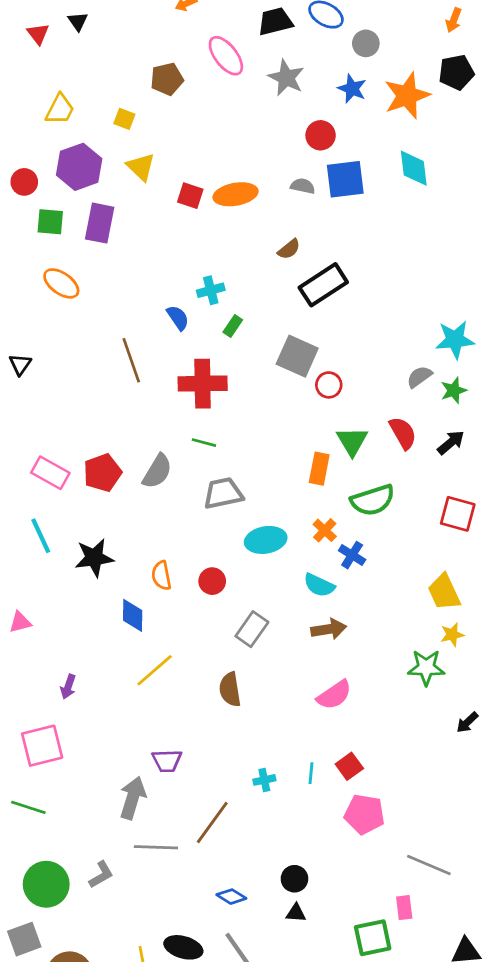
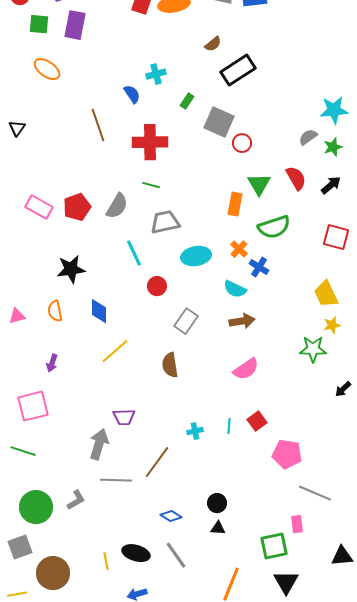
green rectangle: (233, 326) -> (187, 101), moved
cyan line: (41, 536) -> (134, 253), moved
orange semicircle: (161, 576) -> (55, 311), moved
pink pentagon: (364, 814) -> (287, 454), moved

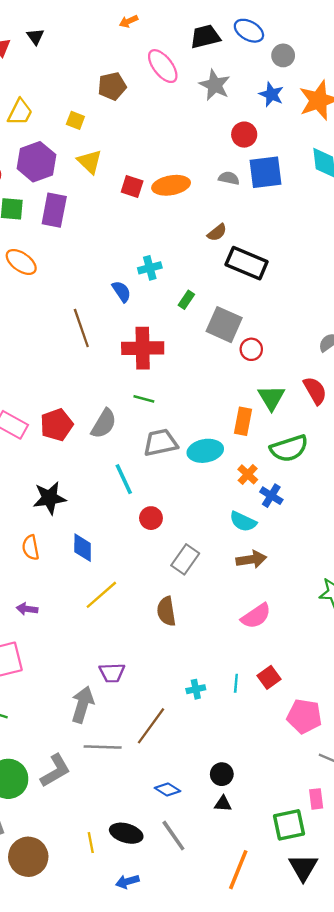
black rectangle: (238, 70) -> (247, 263), turned 56
cyan ellipse: (196, 256) -> (205, 451), moved
purple arrow: (52, 363) -> (27, 609), turned 78
gray L-shape: (76, 500) -> (55, 771), size x1.4

